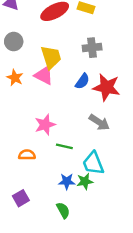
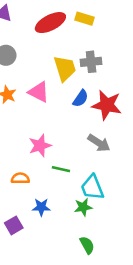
yellow trapezoid: (51, 57) -> (65, 68), moved
blue star: (67, 181) -> (41, 207), moved
green semicircle: (63, 210) -> (87, 245), moved

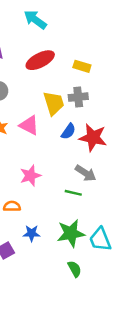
yellow rectangle: (84, 19) -> (82, 66), moved
green line: (61, 169) -> (73, 193), moved
cyan trapezoid: (92, 187) -> (100, 239), moved
green star: (83, 207) -> (71, 233), size x1.6

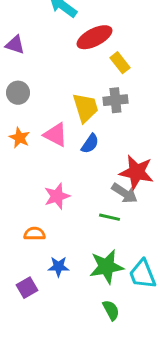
red ellipse: (40, 60) -> (94, 37), moved
yellow rectangle: (82, 66) -> (120, 63), turned 35
blue semicircle: (68, 131) -> (90, 144), moved
red star: (93, 138) -> (136, 172), moved

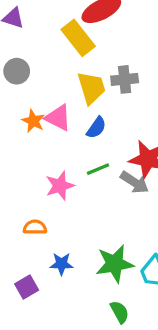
yellow rectangle: (120, 63) -> (78, 38), moved, size x1.5
orange star: (20, 138) -> (33, 121), moved
green line: (109, 217) -> (98, 169), moved, turned -36

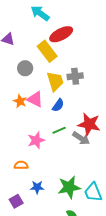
gray circle: (17, 71) -> (25, 68), moved

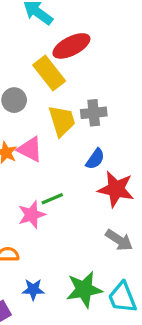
blue semicircle: (58, 105) -> (95, 159), moved
green line: (59, 130) -> (52, 199), moved
gray arrow: (81, 138) -> (119, 240), moved

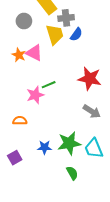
gray cross: (94, 113) -> (66, 18), moved
blue semicircle: (95, 159) -> (76, 34), moved
blue star: (33, 289) -> (44, 147), moved

